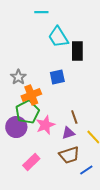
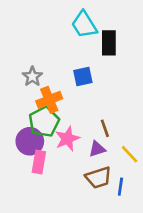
pink rectangle: (31, 162) -> (39, 162), moved, turned -36
blue line: (86, 170) -> (120, 187), moved, turned -48

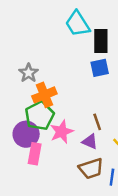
blue square: (83, 76) -> (100, 68), moved
purple triangle: (97, 149) -> (90, 142), turned 42

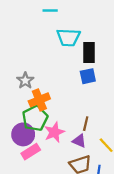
cyan trapezoid: (78, 24) -> (68, 37), turned -55
brown line: (97, 122) -> (86, 124), turned 32
pink rectangle: (35, 154) -> (31, 152), turned 48

